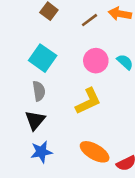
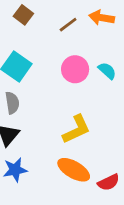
yellow L-shape: (88, 101) -> (76, 129), moved

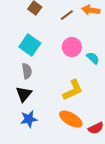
cyan semicircle: (107, 71) -> (93, 58), moved

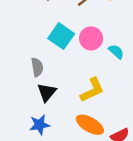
cyan square: (30, 45) -> (61, 36), moved
black triangle: (24, 94) -> (47, 92), moved

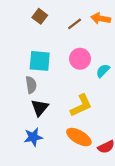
cyan square: (61, 36) -> (40, 61), moved, turned -30
cyan semicircle: (116, 52) -> (103, 71), turned -88

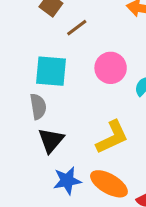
brown line: (75, 24) -> (77, 28), moved
blue star: (33, 137) -> (67, 181), moved

